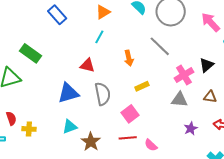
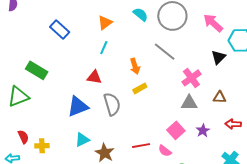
black triangle: (207, 65) -> (218, 57), moved
yellow rectangle: (142, 86) -> (140, 88), moved
pink square: (130, 114) -> (176, 130), moved

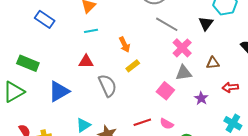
cyan line: (104, 48) -> (91, 31), turned 64
gray line: (165, 52) -> (167, 24), moved
blue triangle: (78, 106) -> (59, 91), moved
pink square: (176, 130) -> (165, 91), moved

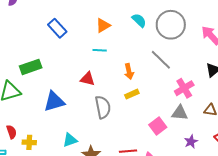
gray line: (167, 24) -> (161, 60), moved
green rectangle: (28, 63) -> (31, 67), turned -55

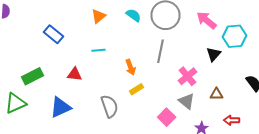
orange triangle: (103, 25) -> (98, 16), moved
gray line: (161, 60) -> (160, 51), turned 65
red triangle: (88, 79) -> (74, 74), moved
gray triangle: (180, 113) -> (186, 101), turned 42

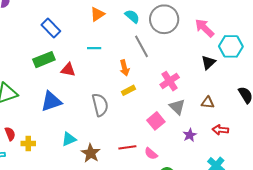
gray line: (160, 51) -> (142, 46), moved, turned -45
green rectangle: (32, 76) -> (44, 60), moved
pink cross: (188, 76) -> (170, 81), moved

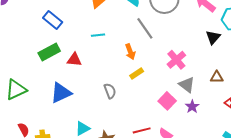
gray semicircle: (100, 105) -> (110, 91), size x0.7
purple star: (190, 135) -> (192, 107), moved

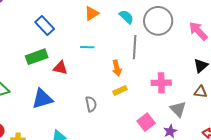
gray line: (145, 28) -> (135, 47), turned 30
pink cross: (176, 60) -> (161, 83), turned 30
brown triangle: (217, 77) -> (200, 92), moved
gray triangle: (187, 85) -> (178, 109), moved

